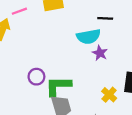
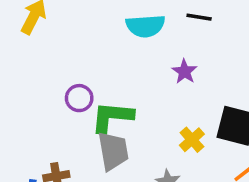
cyan semicircle: (88, 37) -> (145, 26), moved

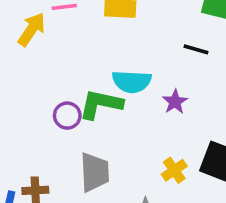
cyan semicircle: (145, 26) -> (132, 82), moved
green L-shape: (112, 117) -> (101, 104), moved

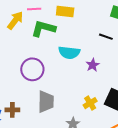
green L-shape: (101, 104) -> (43, 29), moved
purple circle: (67, 116) -> (32, 69), size x1.5

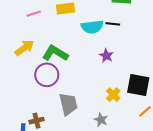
yellow arrow: (15, 20) -> (24, 48), moved, turned 30
green L-shape: (43, 29) -> (55, 53), moved, turned 30
cyan semicircle: (69, 53) -> (92, 27), moved

